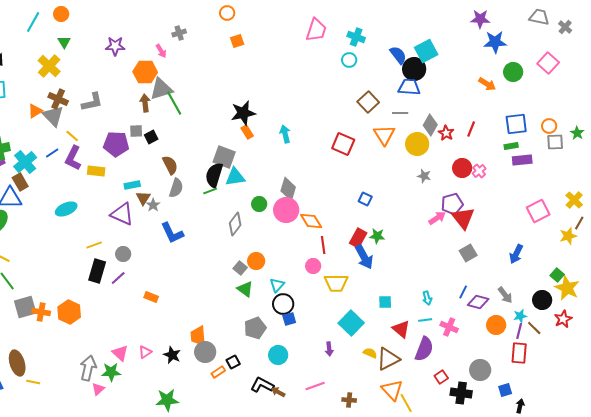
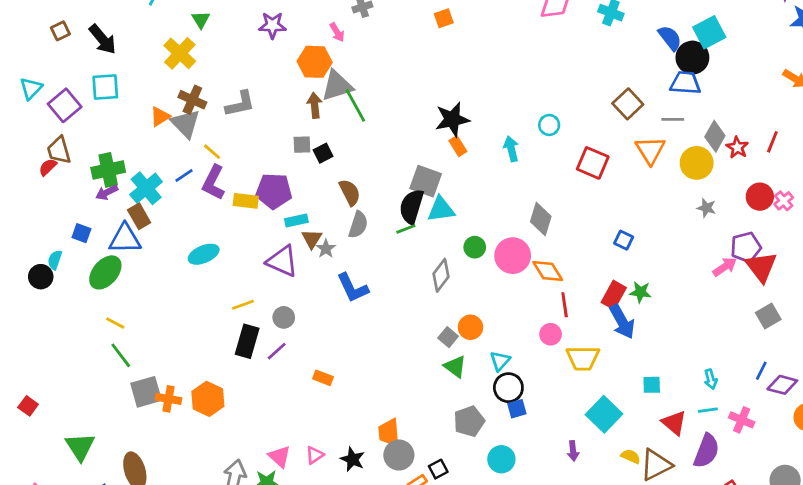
cyan circle: (349, 60) -> (549, 125), moved
purple pentagon: (116, 144) -> (274, 191), moved
gray diamond: (288, 189) -> (541, 219), moved

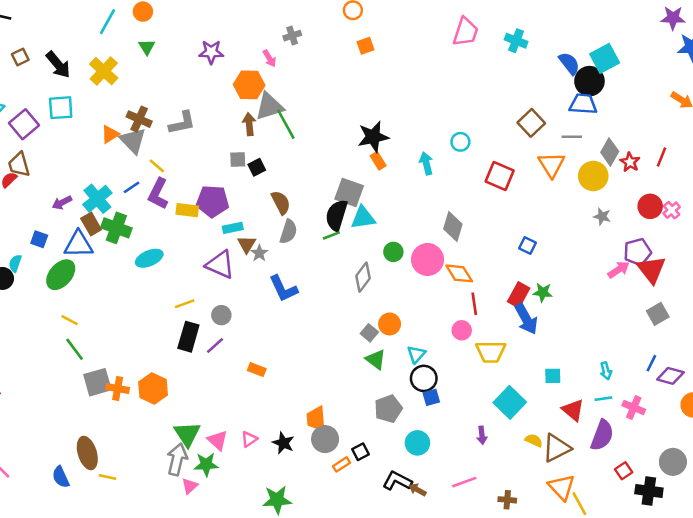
yellow cross: (180, 53) -> (104, 71), moved
green cross: (108, 170) -> (116, 228), moved, turned 32
green triangle: (80, 447) -> (187, 434), moved

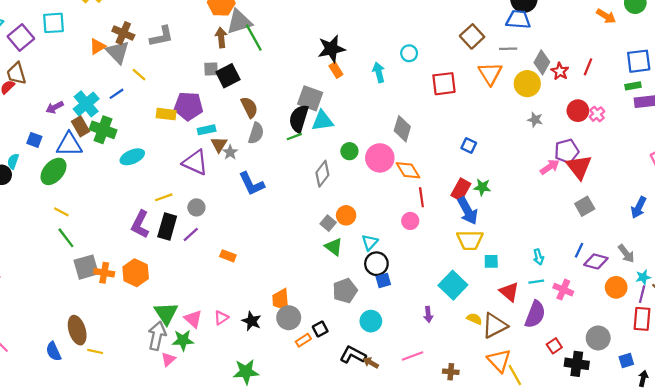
black square: (257, 167) -> (228, 76), size x1.5
red square: (500, 176) -> (444, 84), turned -30
purple L-shape: (158, 194) -> (140, 224), moved
yellow trapezoid: (491, 352) -> (470, 240), moved

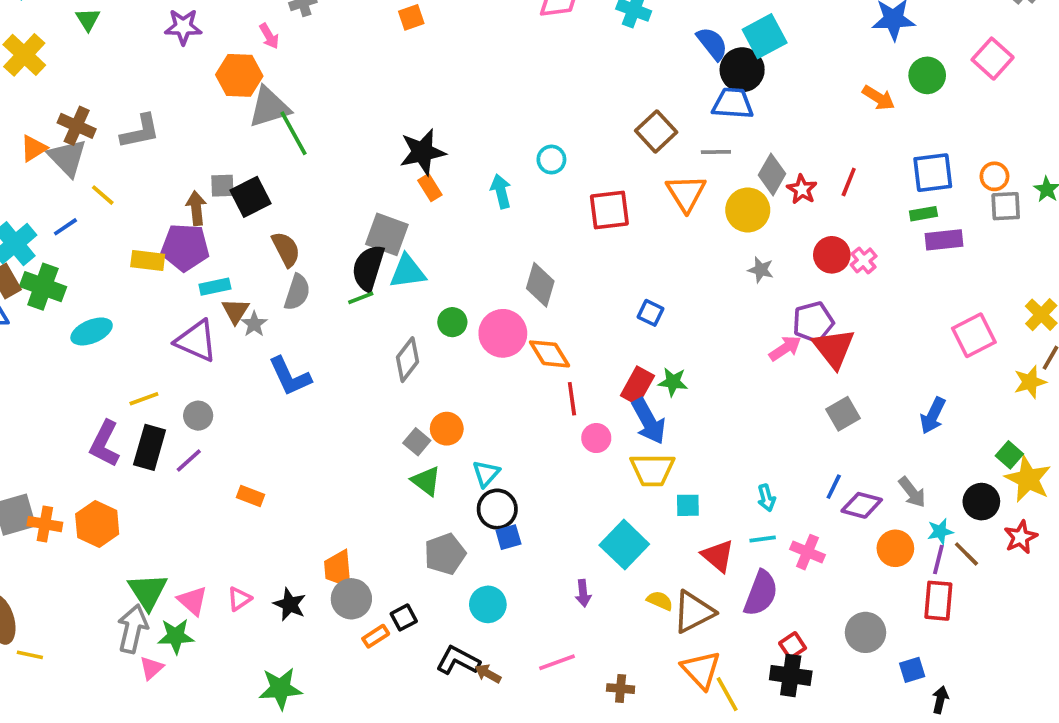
brown arrow: (221, 38) -> (196, 208), moved
pink circle: (410, 221) -> (596, 438), moved
black cross: (577, 364) -> (791, 675), moved

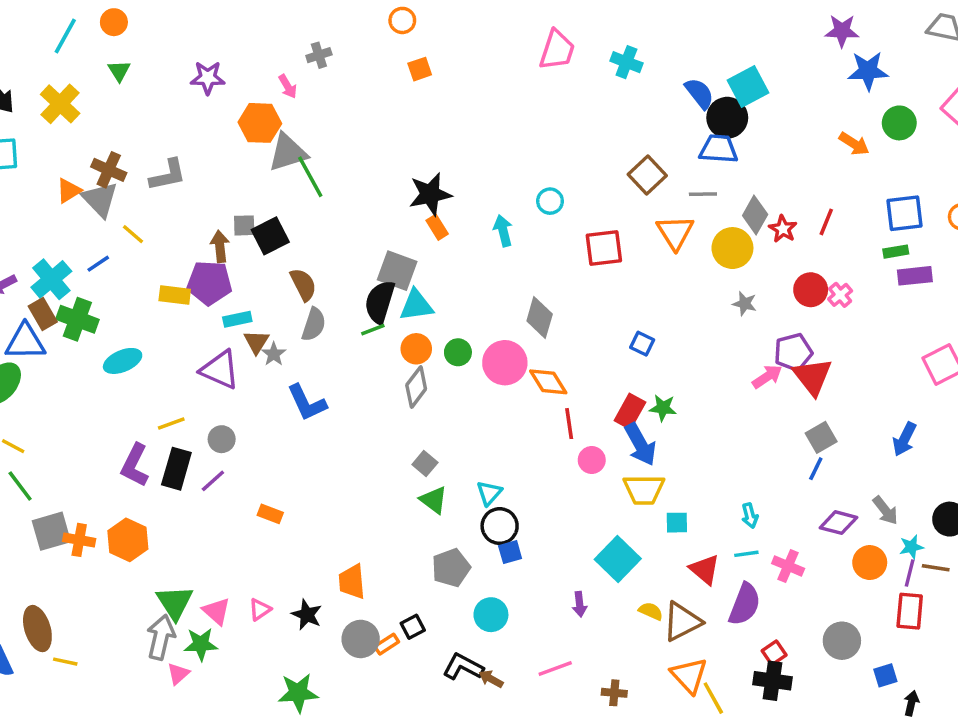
orange circle: (447, 429) -> (416, 349), moved
blue line: (834, 487) -> (816, 469), moved
brown line: (966, 554) -> (936, 568), turned -36
gray circle: (351, 599) -> (361, 639), moved

